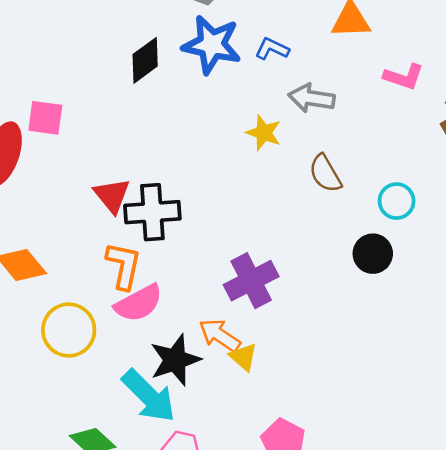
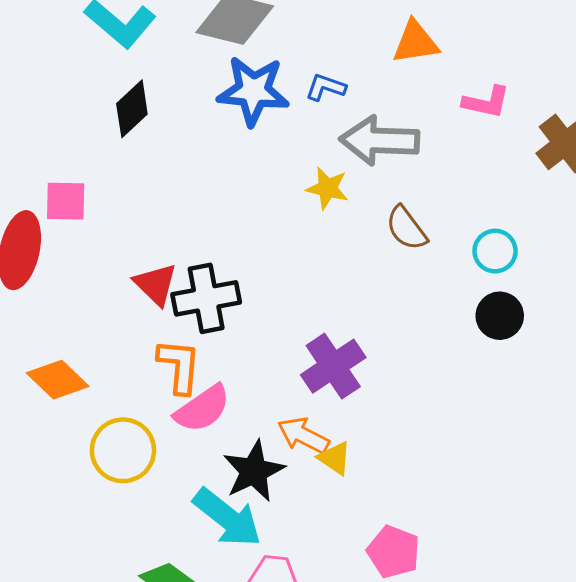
black diamond: (145, 60) -> (132, 109), moved
gray arrow: (311, 98) -> (379, 140), size x1.4
black circle: (373, 254) -> (500, 316), moved

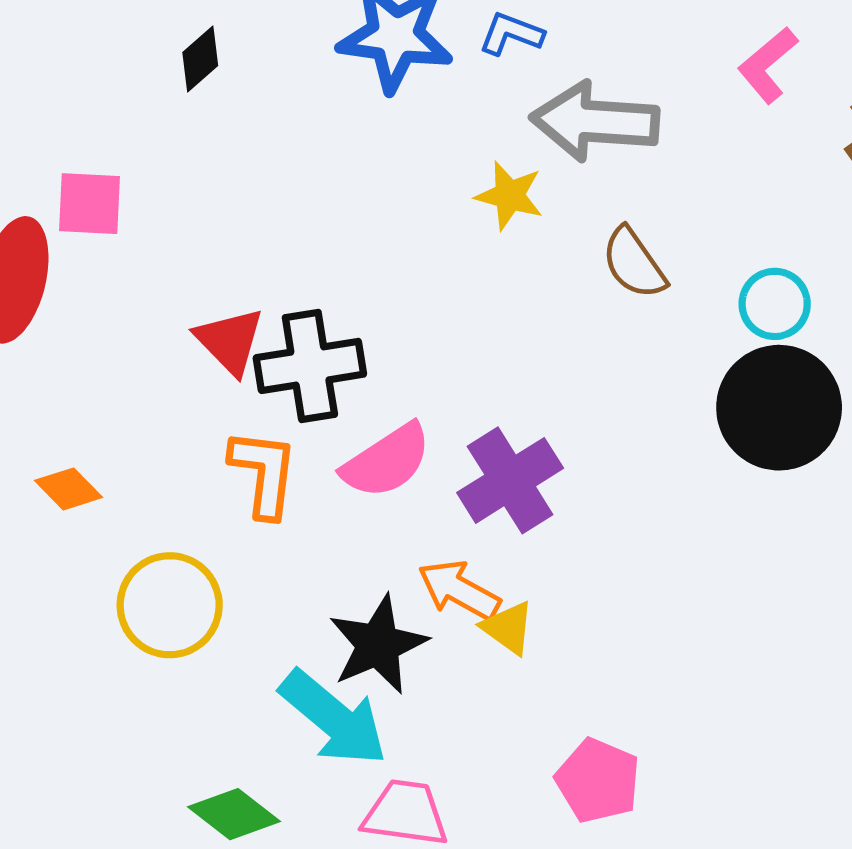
pink L-shape: (486, 102) -> (768, 65), turned 126
black diamond: (132, 109) -> (200, 59), size x0.7
black circle: (500, 316) -> (779, 408), size x1.6
orange diamond: (58, 380) -> (68, 489), size x0.7
pink semicircle: (202, 409) -> (387, 461), moved

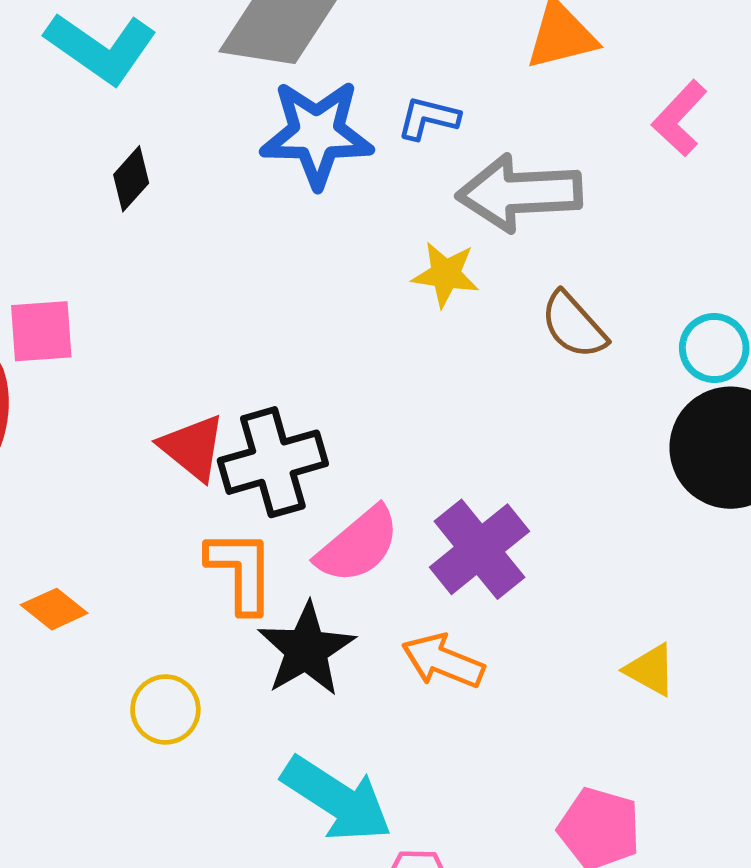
yellow circle: (170, 605) -> (165, 709), size x0.7
yellow triangle: (508, 628) -> (650, 670), moved
black star: (378, 645) -> (306, 649), moved

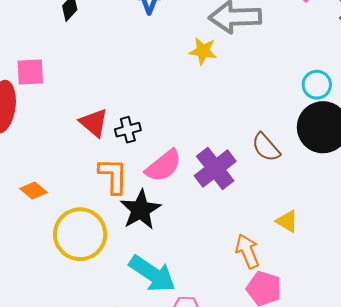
brown semicircle: (574, 325) -> (266, 147), moved
black cross: (273, 462) -> (128, 130), size x0.6
orange arrow: (443, 661) -> (247, 251), moved, turned 44
yellow circle: (165, 709) -> (80, 234), size x1.8

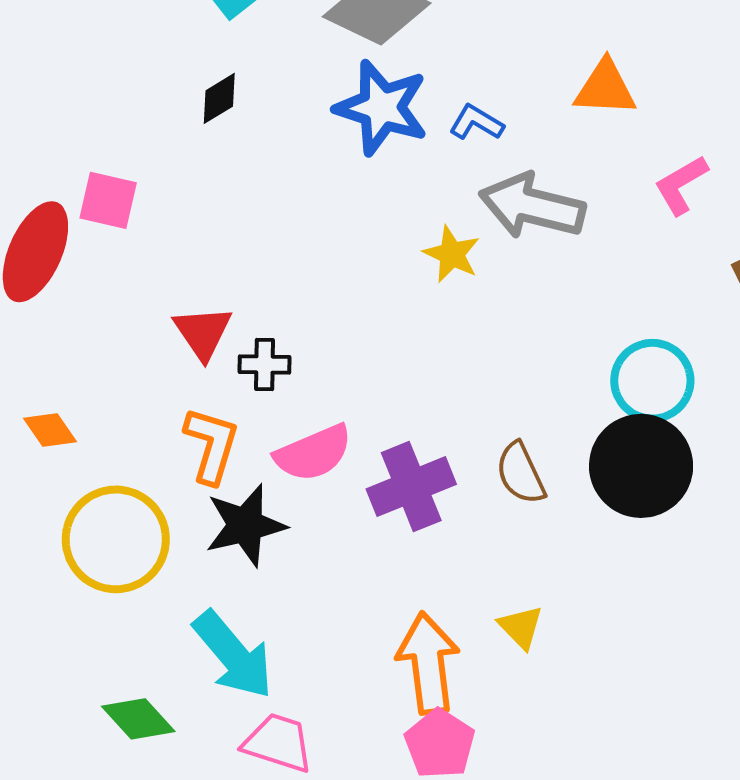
cyan circle: (317, 85) -> (652, 381), size x1.4
orange arrow: (247, 251) -> (428, 663), size x1.4

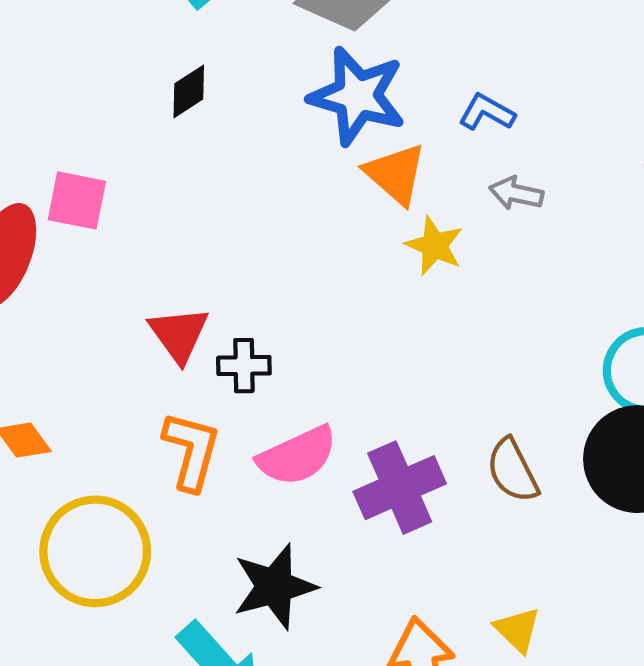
orange triangle: (605, 88) -> (395, 174), moved, turned 40
blue L-shape: (476, 123) -> (487, 112), moved
gray arrow: (532, 206) -> (516, 193), size x0.5
black star: (245, 525) -> (274, 587), moved

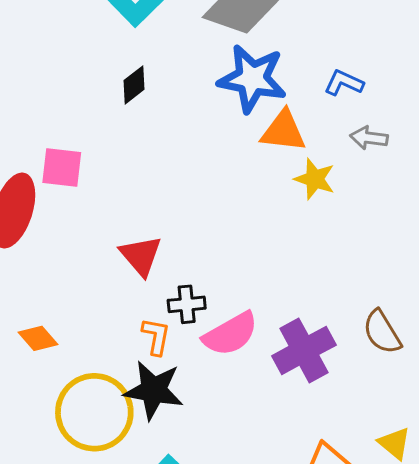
orange triangle: (395, 174) -> (283, 131), turned -30
black cross: (244, 366) -> (187, 304), moved
orange L-shape: (191, 451) -> (156, 336), size x0.7
black star: (274, 587) -> (154, 390), moved, turned 30

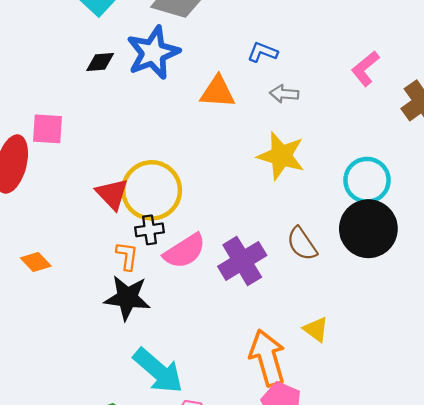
blue star: (252, 79) -> (153, 53), moved, turned -30
black diamond: (134, 85) -> (100, 62), turned 36
yellow star: (315, 179) -> (281, 156), moved, size x1.5
yellow circle: (94, 412) -> (152, 190), moved

